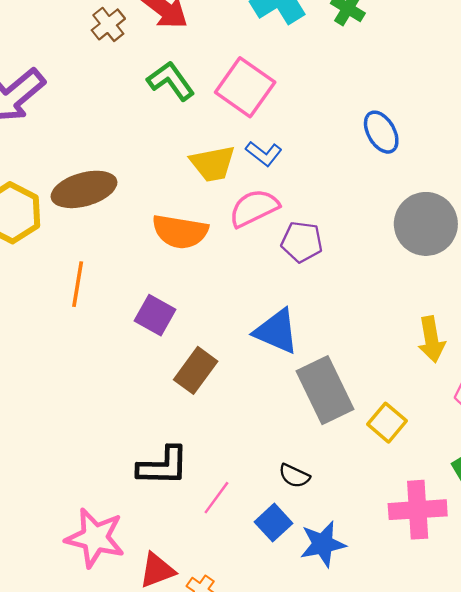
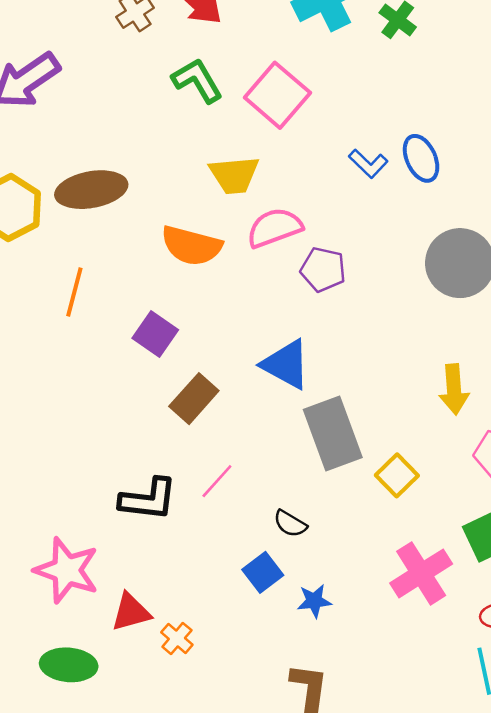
blue L-shape: (264, 154) -> (368, 164), moved
pink line: (216, 498) -> (217, 481), moved
pink cross: (418, 510) -> (421, 573), turned -34
blue star: (323, 544) -> (314, 601), size x0.7

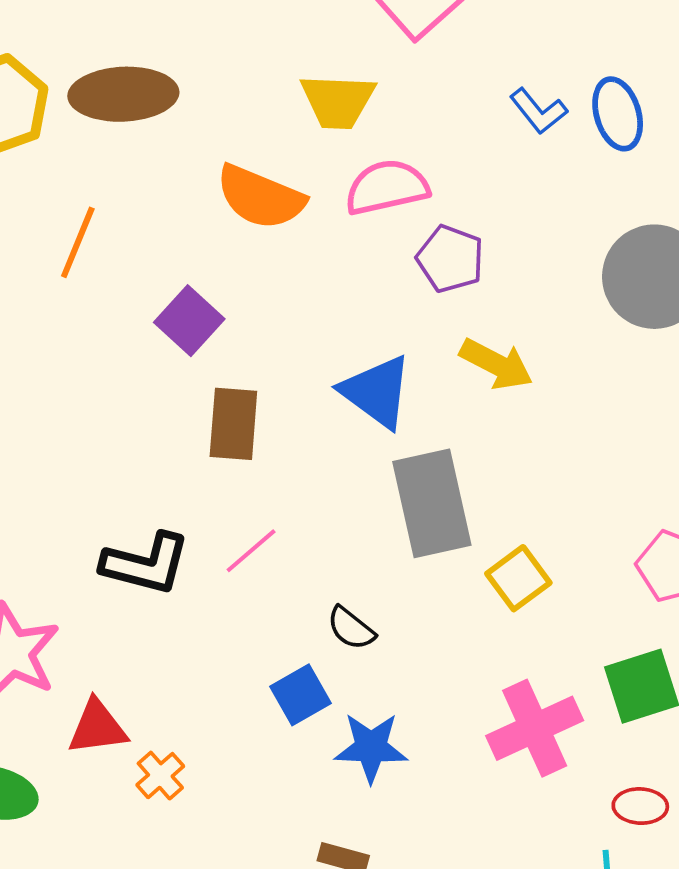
yellow arrow: (454, 389) -> (496, 364), moved, turned -66
brown rectangle: (194, 399) -> (233, 424), turned -45
blue star: (314, 601) -> (371, 747), size x1.4

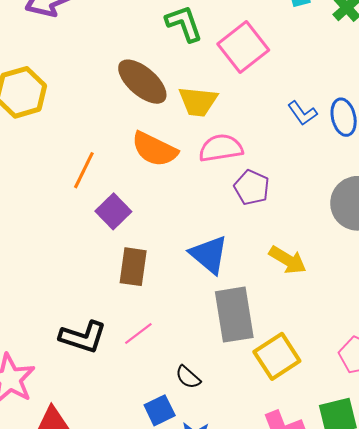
brown ellipse: (123, 94) -> (142, 82), moved, turned 40
orange line: (78, 242) -> (84, 170), moved
yellow arrow: (496, 364) -> (288, 260), moved
yellow square: (518, 578) -> (277, 356), size x1.4

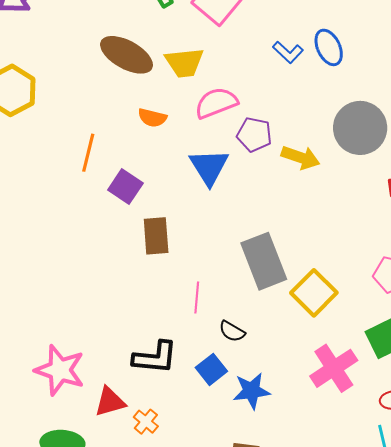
orange semicircle: (155, 149) -> (152, 118), size x0.6
blue triangle: (209, 254) -> (209, 167), moved, turned 30
yellow arrow: (288, 260) -> (301, 157), moved
pink line: (138, 333) -> (197, 297), moved, turned -36
black L-shape: (83, 337) -> (155, 357), moved

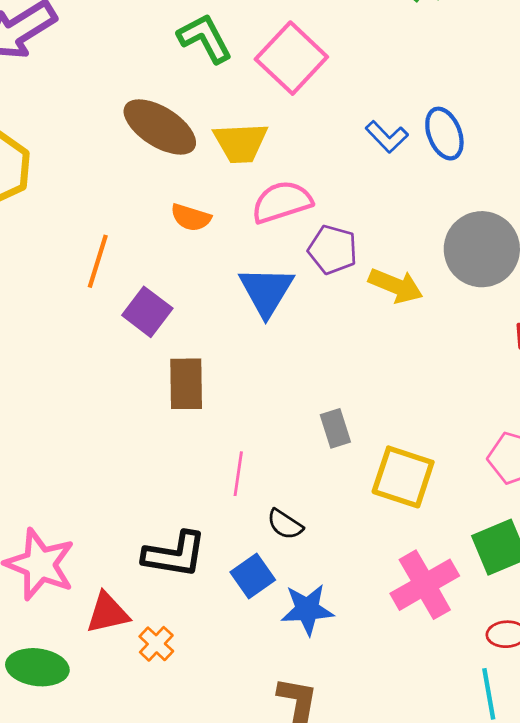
gray rectangle: (264, 261) -> (335, 428), size x0.5
yellow square: (314, 293) -> (403, 477), turned -30

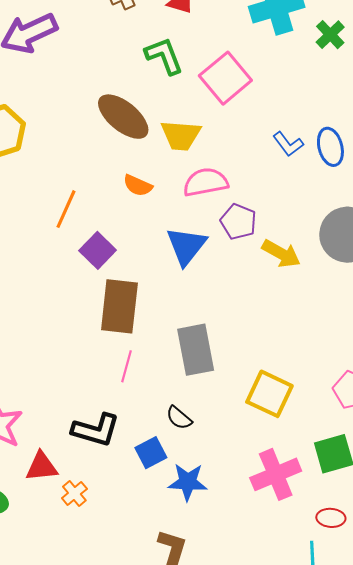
brown rectangle: (186, 384) -> (119, 306), size x1.4
gray rectangle: (335, 428) -> (196, 350), moved, size x1.8
pink line: (238, 474) -> (126, 366), moved

